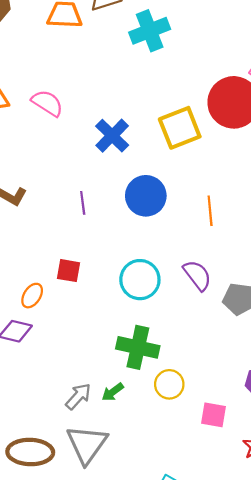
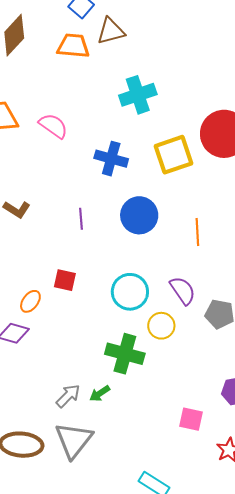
cyan cross: (150, 31) -> (138, 95), moved
blue cross: (112, 136) -> (111, 159), turned -32
yellow circle: (169, 384) -> (161, 326), moved

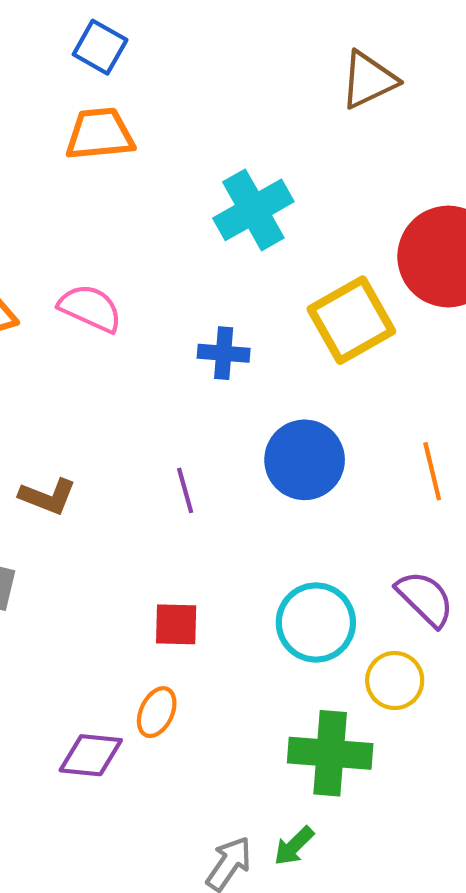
brown triangle: (111, 31) -> (368, 80), moved
blue cross: (111, 159) -> (224, 353), size x0.7
orange ellipse: (30, 301) -> (157, 712), moved

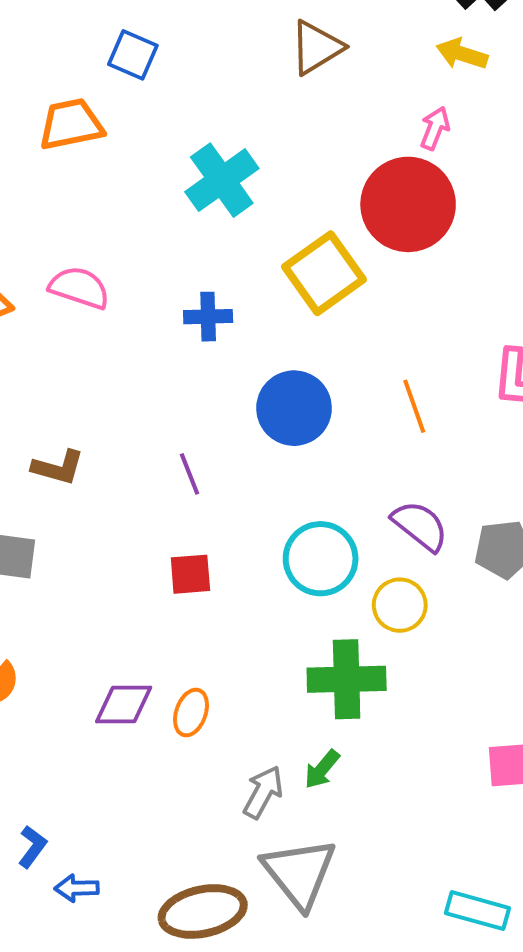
blue square: (100, 47) -> (133, 55), moved
purple line: (185, 490) -> (189, 474), moved
orange ellipse: (157, 712) -> (191, 713), moved

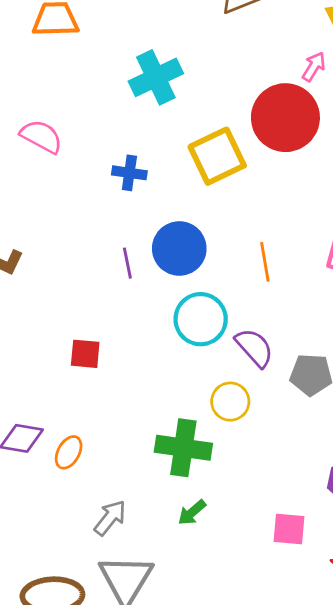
purple line: (189, 474) -> (127, 263), moved
cyan circle: (321, 559) -> (201, 319), moved
green arrow: (322, 769) -> (192, 512), moved

